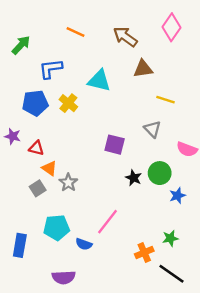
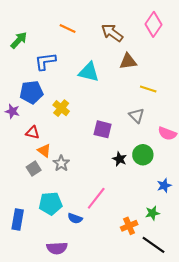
yellow cross: (68, 103) -> (61, 108), moved
purple star: (13, 136) -> (12, 111), moved
blue star: (177, 196) -> (164, 186), moved

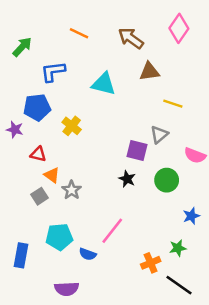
gray triangle: (137, 116) -> (159, 134), turned 35
purple square: (103, 129) -> (137, 151), moved
black star: (120, 159) -> (127, 179), moved

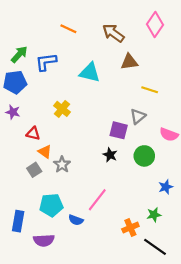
green arrow: (22, 47) -> (19, 54), moved
blue pentagon: (37, 107) -> (15, 82), moved
purple semicircle: (67, 289) -> (44, 240), moved

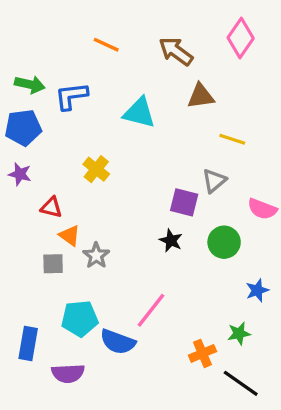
green arrow: (19, 54) -> (30, 84), turned 60
gray square: (34, 170) -> (53, 264), turned 32
blue semicircle: (76, 220) -> (118, 342), size x1.5

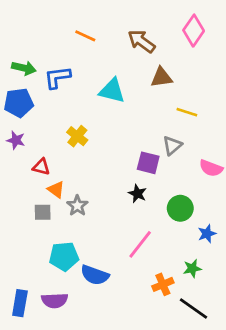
green circle: (224, 242) -> (180, 208), moved
pink line: (151, 310) -> (140, 244), moved
blue rectangle: (28, 343) -> (20, 303), moved

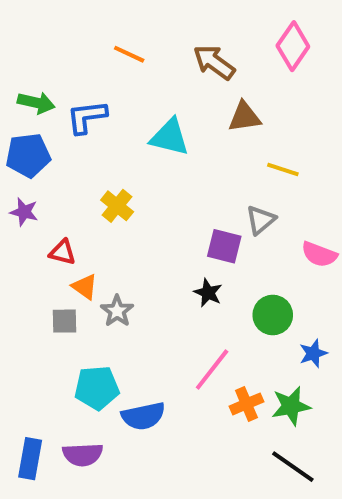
green star: (192, 268) -> (291, 406), size x1.4
blue semicircle: (95, 275) -> (143, 416), turned -32
orange cross: (163, 284) -> (246, 404), moved

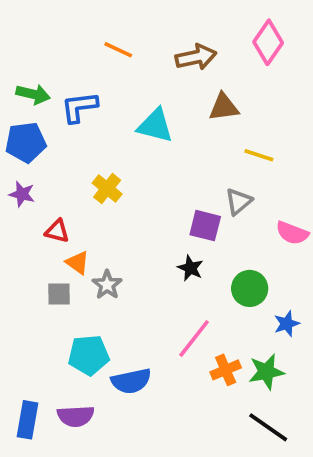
brown arrow: (214, 62) -> (196, 57), turned 132

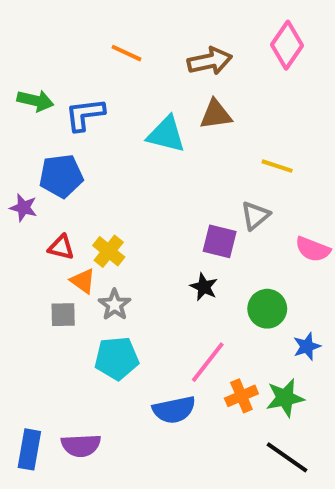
brown triangle: (224, 107) -> (216, 115), moved
blue pentagon: (26, 142) -> (61, 176), moved
yellow cross: (107, 189) -> (109, 251), moved
cyan pentagon: (89, 355) -> (117, 358), moved
blue semicircle: (131, 381) -> (174, 410), moved

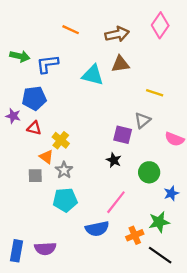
red triangle: (61, 247) -> (34, 128), moved
orange cross: (241, 396) -> (135, 235), moved

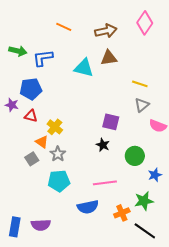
gray triangle: (142, 120) -> (142, 105), moved
gray square: (35, 176) -> (32, 159), turned -32
pink line: (116, 202) -> (105, 183), turned 45

